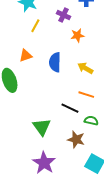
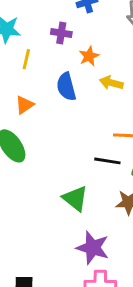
blue semicircle: (55, 62) -> (66, 87), moved
yellow arrow: (85, 68) -> (111, 83), moved

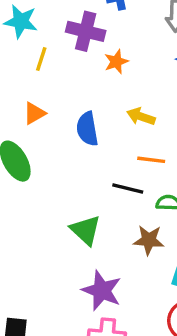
purple cross: (61, 33) -> (86, 31), size x1.5
yellow arrow: (111, 83) -> (141, 117), moved
blue semicircle: (66, 87) -> (87, 129), moved

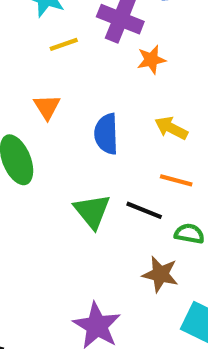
yellow line: (41, 59) -> (64, 44), turned 45
orange triangle: (34, 113) -> (47, 107), turned -40
green triangle: (86, 230) -> (92, 211), moved

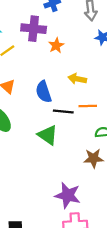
black line: (144, 210) -> (63, 111), moved

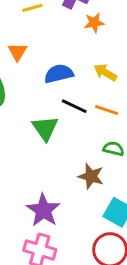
blue semicircle: (44, 92) -> (59, 74), turned 75

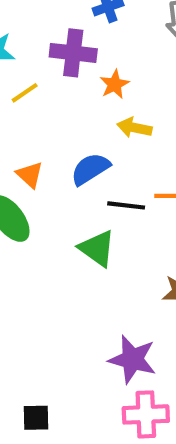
orange triangle: (18, 52) -> (30, 175), moved
yellow arrow: (105, 72) -> (134, 128), moved

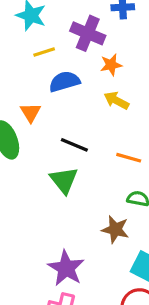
blue semicircle: (90, 169) -> (64, 82), moved
black line: (126, 205) -> (74, 145), moved

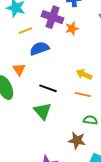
orange star: (111, 65) -> (72, 28), moved
yellow arrow: (116, 100) -> (84, 74), moved

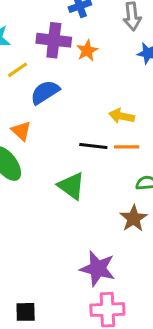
black line: (48, 88) -> (93, 146), moved
brown star: (77, 140) -> (134, 218), turned -30

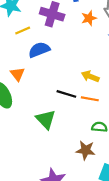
orange star: (87, 51) -> (89, 18), moved
brown star: (134, 218) -> (86, 150), turned 30

